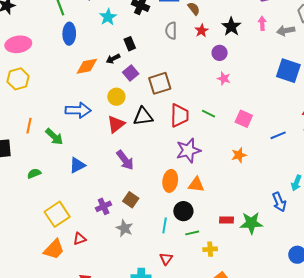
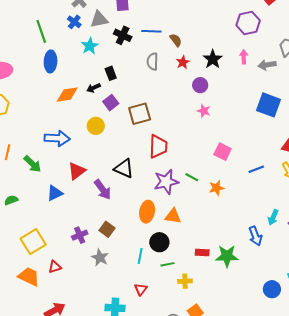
green line: (209, 114) -> (192, 177), moved
black triangle: (143, 117) -> (124, 168), moved, turned 30
red triangle: (116, 124) -> (77, 171), moved
orange trapezoid: (54, 249) -> (29, 277), turned -110

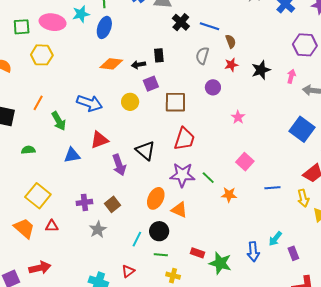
cyan star: (90, 46) -> (81, 14), moved
purple circle: (200, 85) -> (213, 87), moved
yellow square: (33, 242) -> (38, 196), turned -35

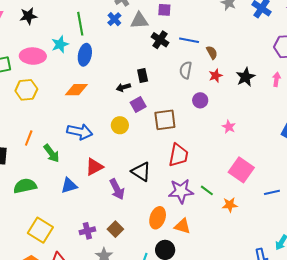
orange diamond: (111, 64) -> (76, 90), moved
green semicircle: (28, 150) -> (25, 186), size x1.6
pink square: (245, 162) -> (241, 170), size x1.4

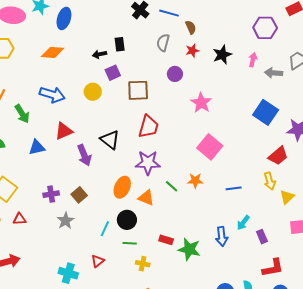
pink star: (229, 127) -> (201, 103), size x1.5
green line: (207, 190) -> (172, 186), moved
blue line: (272, 192) -> (234, 188), moved

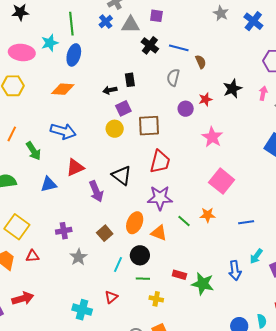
red star: (192, 51) -> (205, 99), moved
yellow circle: (93, 92) -> (115, 129), moved
brown square: (79, 195) -> (105, 233), moved

